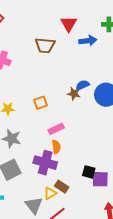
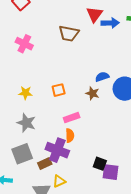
blue arrow: (88, 41) -> (110, 23), moved
brown star: (74, 94) -> (92, 93), moved
brown rectangle: (62, 187) -> (45, 164), moved, turned -64

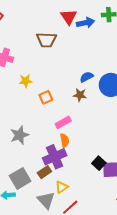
yellow star: (25, 93) -> (26, 81), moved
gray star: (26, 123) -> (19, 135), turned -30
purple cross: (57, 150) -> (55, 157), turned -35
gray square: (22, 154) -> (20, 178), moved
black square: (100, 164) -> (99, 163), turned 32

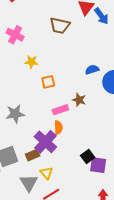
blue arrow: (86, 23) -> (101, 16), turned 54
brown star: (80, 95) -> (79, 100), moved
purple cross: (55, 157) -> (45, 142), turned -35
yellow triangle: (62, 187) -> (46, 173), turned -48

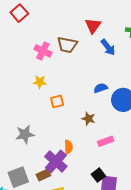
blue arrow: (101, 16) -> (108, 47), moved
pink cross: (15, 35) -> (43, 51), moved
pink rectangle: (60, 110) -> (106, 141), moved

